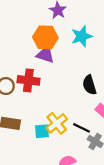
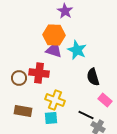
cyan star: (82, 36) -> (77, 50), moved, turned -30
yellow cross: (57, 123) -> (55, 100), moved, turned -30

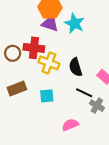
black semicircle: (93, 77) -> (76, 67), moved
yellow cross: (55, 100) -> (49, 63), moved
brown rectangle: (23, 111) -> (17, 89), turned -30

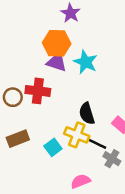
yellow cross: (49, 63) -> (77, 135), moved
cyan square: (47, 96) -> (53, 147), turned -32

